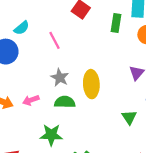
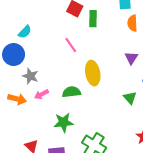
green rectangle: (116, 23) -> (93, 19), moved
pink line: (54, 40) -> (71, 45), moved
gray star: (60, 78) -> (30, 76), moved

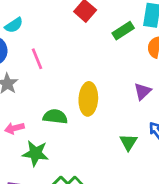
green rectangle: (93, 19) -> (123, 31), moved, turned 42
pink line: (71, 45) -> (37, 59), moved
pink arrow: (41, 94) -> (14, 128), moved

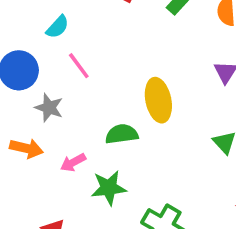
cyan semicircle: (14, 25) -> (58, 27), moved

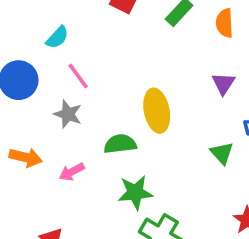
gray star: (49, 108) -> (68, 114), moved
green star: (109, 188) -> (135, 193), moved

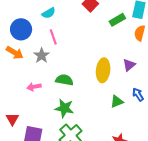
yellow ellipse: (157, 111) -> (103, 70), moved
green triangle: (222, 153) -> (117, 102), turned 32
orange arrow: (26, 157) -> (15, 53), moved

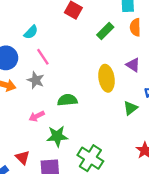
green rectangle: (117, 20) -> (105, 31), moved
purple triangle: (129, 65) -> (133, 65), turned -32
green star: (64, 108) -> (57, 136), moved

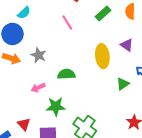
cyan semicircle: (31, 32) -> (24, 13), moved
pink line: (43, 57) -> (67, 22), moved

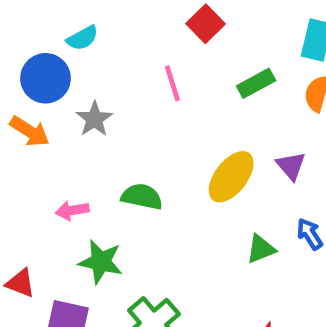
gray star: (39, 55) -> (94, 119), moved
yellow ellipse: (102, 56) -> (231, 177), turned 30
red triangle: (24, 124) -> (21, 283), turned -40

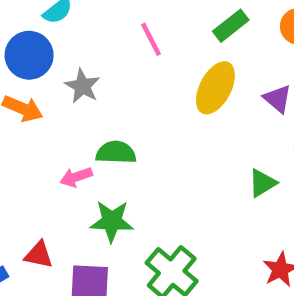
yellow ellipse: (231, 177) -> (215, 88), moved
green semicircle: (142, 197) -> (116, 152), moved

